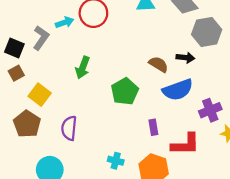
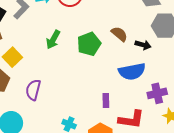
brown semicircle: (159, 64) -> (119, 34), moved
green pentagon: (125, 91) -> (89, 44), moved

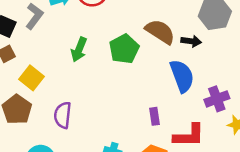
brown semicircle: (119, 34) -> (160, 32), size x1.4
blue semicircle: (132, 71) -> (182, 76), turned -92

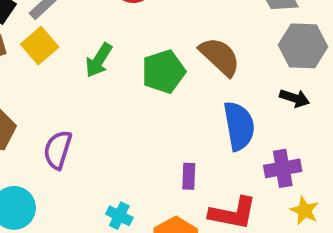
black arrow: (191, 41) -> (295, 98), moved
yellow square: (31, 78) -> (40, 46), moved

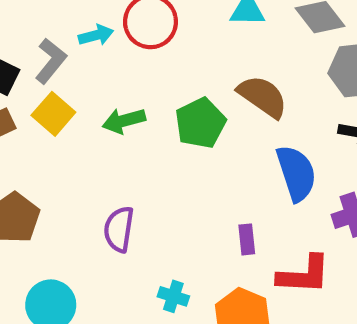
green arrow: (99, 60) -> (124, 121), turned 51
purple semicircle: (58, 150) -> (119, 229), moved

